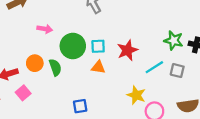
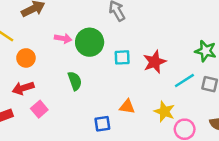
green circle: (73, 46) -> (90, 42), moved
orange circle: (35, 63) -> (26, 58), moved
orange triangle: (98, 67) -> (127, 107), moved

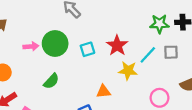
green semicircle: (75, 81) -> (51, 81), turned 77
yellow star: (164, 111) -> (128, 71), moved

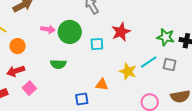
red star: (117, 45) -> (121, 32), moved
green semicircle: (51, 81) -> (58, 64), turned 35

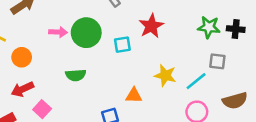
cyan line: (149, 62) -> (196, 81), moved

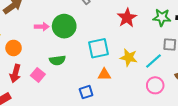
red star: (151, 26) -> (127, 18), moved
cyan square: (122, 45) -> (98, 48), moved, size x1.5
red arrow: (22, 89) -> (15, 73), turned -48
pink square: (42, 109) -> (38, 75), moved

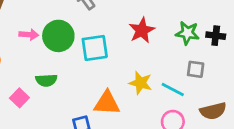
cyan square: (98, 48) -> (95, 48), moved
cyan line: (153, 61) -> (173, 89), turned 66
orange triangle: (104, 74) -> (107, 103), size x1.5

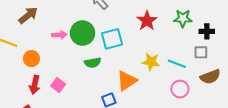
black cross: (216, 36) -> (207, 31), moved
gray square: (196, 69) -> (201, 52), moved
green semicircle: (46, 80) -> (93, 63), moved
orange triangle: (107, 103) -> (127, 81), turned -30

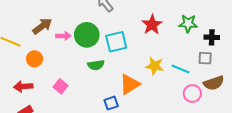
brown arrow: (28, 15) -> (42, 26), moved
red arrow: (35, 85) -> (23, 87), moved, turned 72
pink circle: (180, 89) -> (192, 94), moved

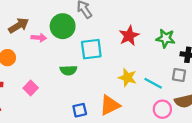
green circle: (87, 35) -> (63, 26), moved
orange triangle: (130, 84) -> (110, 105), moved

